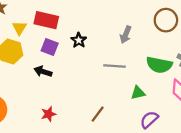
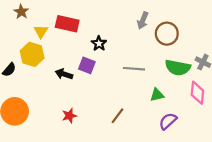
brown circle: (166, 20) -> (167, 34), moved
gray arrow: (126, 35) -> (143, 20), moved
purple square: (50, 47) -> (87, 65), moved

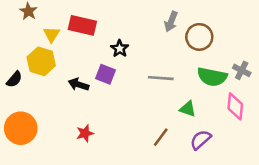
green triangle: (157, 95) -> (188, 109), turned 32
brown line: (118, 116) -> (161, 137), moved

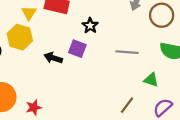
red star: (85, 133) -> (34, 107), moved

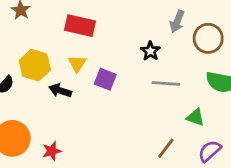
yellow triangle: (29, 13) -> (77, 64), moved
black star: (90, 26) -> (150, 51), moved
black arrow: (53, 58) -> (60, 90), moved

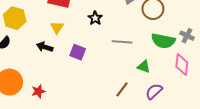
black star: (150, 51) -> (95, 18), moved
yellow hexagon: (35, 65) -> (15, 18), moved
purple square: (105, 79) -> (78, 52), moved

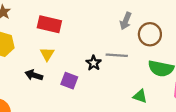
black star: (95, 18) -> (94, 63), moved
gray line: (122, 42) -> (117, 55), moved

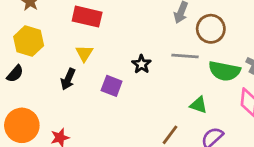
gray line: (117, 55) -> (185, 56), moved
black arrow: (34, 75) -> (68, 79), turned -84

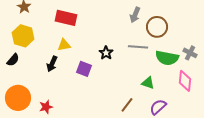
yellow triangle: (84, 53) -> (64, 45), turned 48

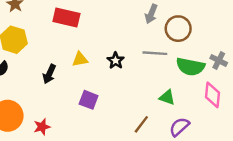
yellow triangle: (64, 45) -> (80, 59), moved
purple square: (84, 69) -> (89, 100), moved

